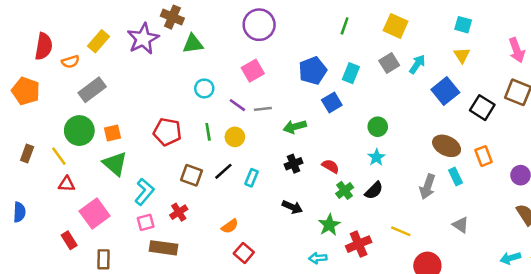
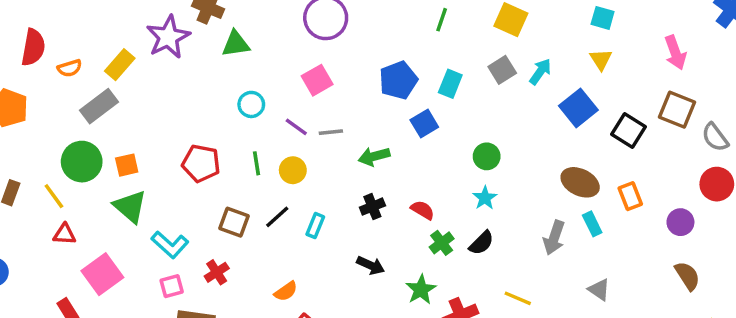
yellow rectangle: (98, 41) -> (120, 65), moved
cyan L-shape: (144, 192) -> (170, 245), turned 92

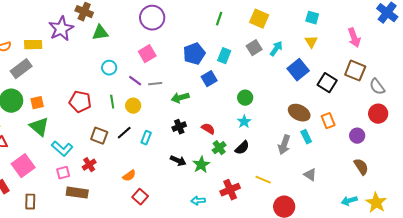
yellow rectangle: (120, 65) -> (33, 45), turned 48
green star: (421, 290) -> (201, 165), moved

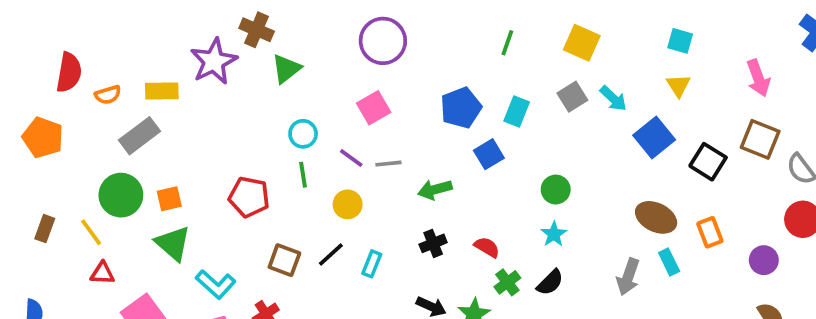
green triangle: (100, 33) -> (286, 69), turned -30
cyan arrow: (276, 49) -> (613, 98), turned 98
green line: (112, 102) -> (303, 175), moved

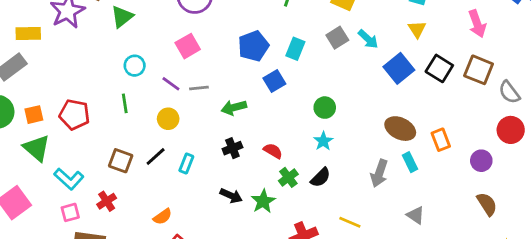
black square: (708, 162) -> (439, 68), moved
green line: (303, 175) -> (125, 103), moved
red pentagon: (249, 197) -> (74, 115), moved

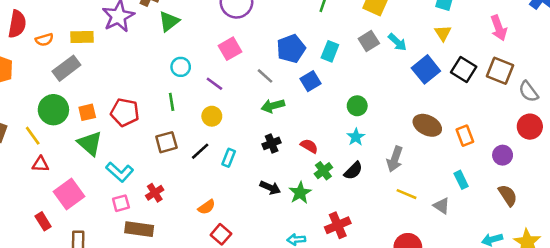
gray line: (199, 88) -> (265, 76), moved, turned 48
brown square: (121, 161) -> (166, 142), moved, turned -35
cyan rectangle: (410, 162) -> (461, 180), moved
gray arrow: (379, 173) -> (395, 159), moved
yellow line: (350, 222) -> (407, 194), moved

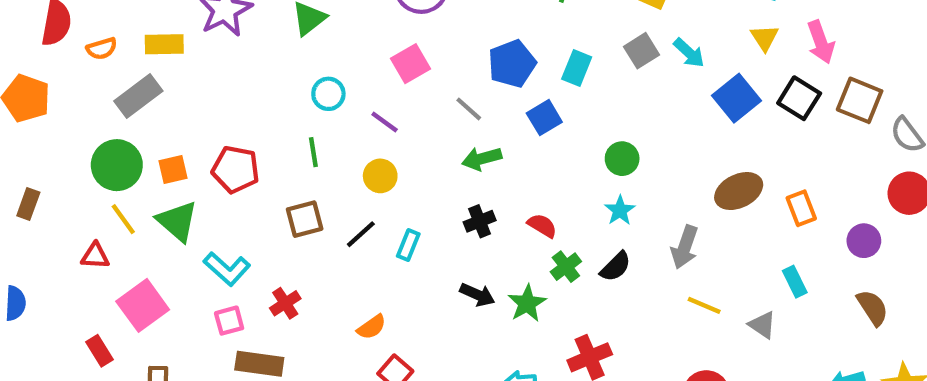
pink arrow: (499, 28) -> (821, 42), moved
brown ellipse: (427, 125) -> (739, 191), turned -52
yellow line: (33, 136) -> (123, 219), moved

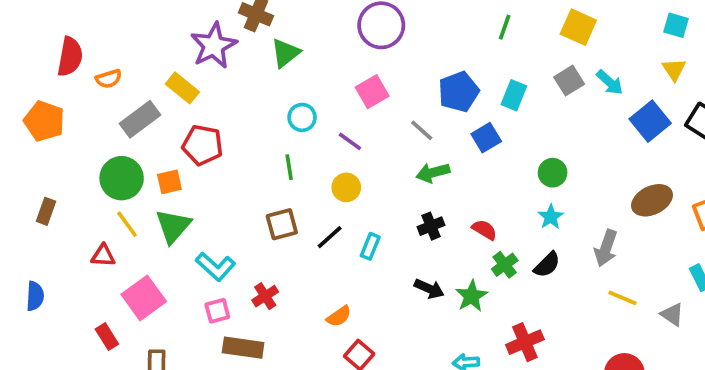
yellow rectangle: (164, 44) -> (182, 88), moved, turned 40
red pentagon: (236, 169) -> (203, 145), moved
green triangle: (177, 221) -> (173, 226), turned 30

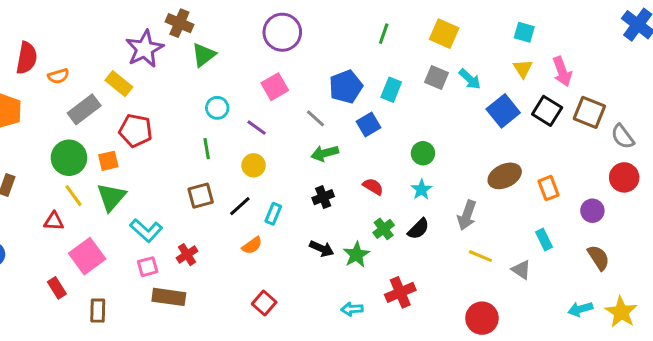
gray square: (569, 81) -> (437, 78), turned -35
red semicircle: (484, 230) -> (373, 187), moved
orange semicircle: (339, 316) -> (252, 246), moved

